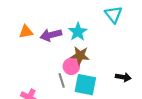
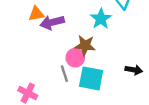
orange triangle: (26, 32) -> (36, 14), moved
cyan star: (78, 32) -> (101, 19), moved

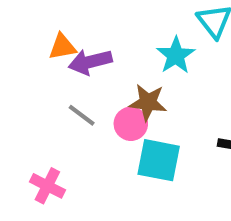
gray line: (64, 74) -> (82, 115), moved, turned -35

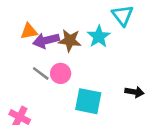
brown star: (148, 102) -> (70, 40), moved
pink circle: (131, 124) -> (61, 73), moved

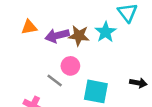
orange triangle: (29, 31) -> (29, 27), moved
gray line: (41, 73) -> (55, 80), moved

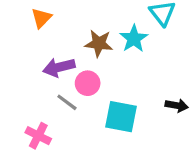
orange triangle: (29, 27) -> (41, 18), moved, turned -35
purple arrow: (57, 36) -> (59, 67), moved

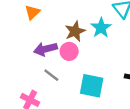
brown star: (99, 43) -> (75, 31), turned -30
pink circle: (88, 83) -> (69, 51), moved

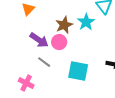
purple arrow: (45, 49) -> (39, 40), turned -132

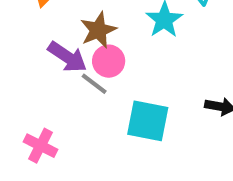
brown star: (64, 25) -> (98, 30), moved
gray line: (44, 62) -> (94, 84), moved

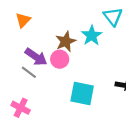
brown star: (98, 30) -> (66, 41), moved
gray line: (94, 84) -> (29, 72), moved

